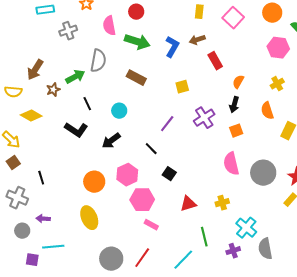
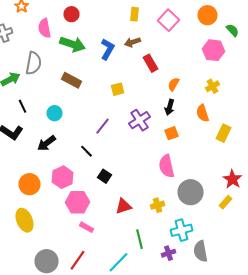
gray circle: (263, 173) -> (190, 192), moved
cyan cross: (246, 228) -> (182, 230), turned 35

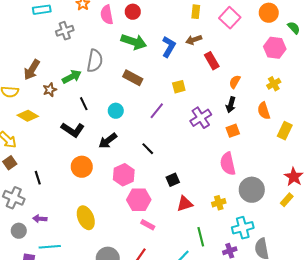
pink semicircle: (44, 28) -> (107, 15), moved
purple line: (102, 126) -> (157, 111), moved
black square: (104, 176) -> (173, 180), moved, turned 32
orange circle: (30, 184) -> (82, 167), moved

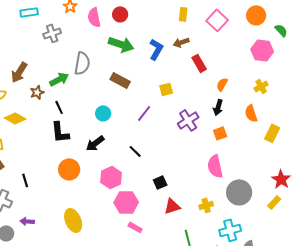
black line: (84, 104) -> (59, 107), moved
black L-shape: (73, 130) -> (60, 132), turned 50

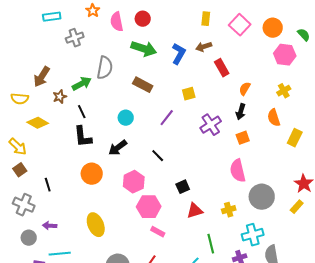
orange circle: (256, 15) -> (273, 28), moved

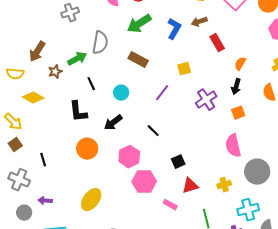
green arrow: (144, 49) -> (139, 24), turned 130
black line: (82, 112) -> (91, 84), moved
yellow ellipse: (96, 225) -> (91, 200), turned 60
pink rectangle: (158, 232) -> (170, 205), moved

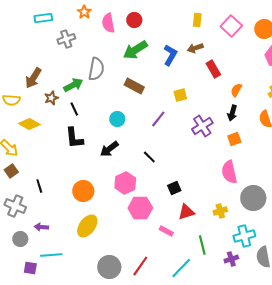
black line: (91, 84) -> (74, 109), moved
orange circle: (87, 149) -> (83, 191), moved

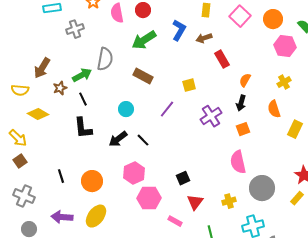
blue L-shape: (170, 55) -> (179, 30), moved
black line: (149, 157) -> (143, 140), moved
black line: (39, 186) -> (61, 176), moved
red triangle: (186, 212) -> (195, 202), turned -36
purple arrow: (41, 227) -> (62, 217), moved, size x1.5

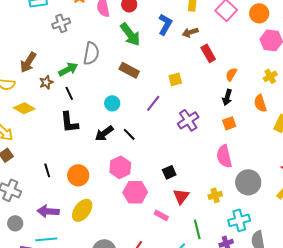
green arrow: (144, 40) -> (130, 34), turned -95
purple cross: (211, 116) -> (188, 120), moved

